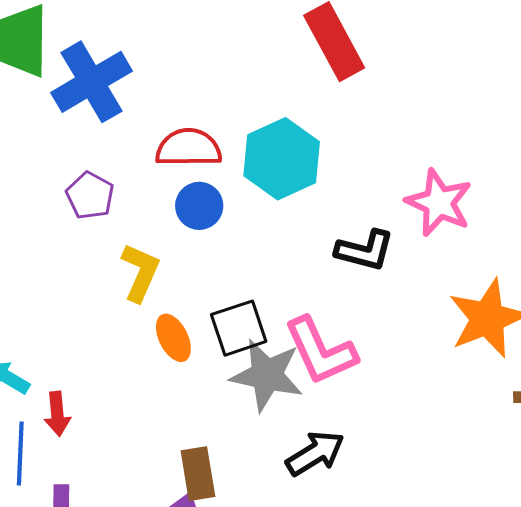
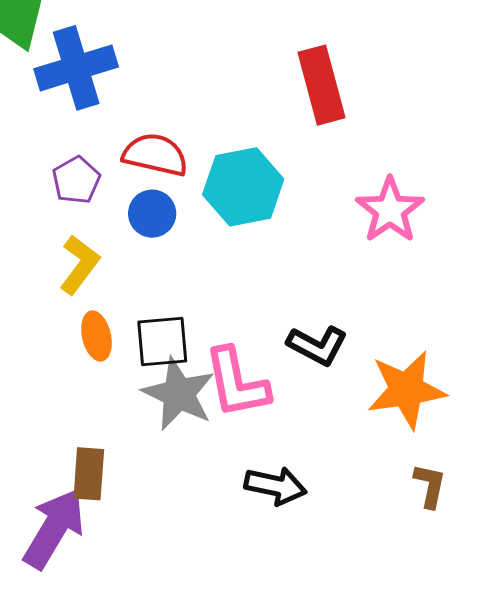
purple pentagon: (90, 196) -> (76, 180), moved
pink star: (439, 203) -> (390, 210), moved
black L-shape: (365, 250) -> (317, 345), moved
black arrow: (315, 453) -> (275, 486), moved, turned 30

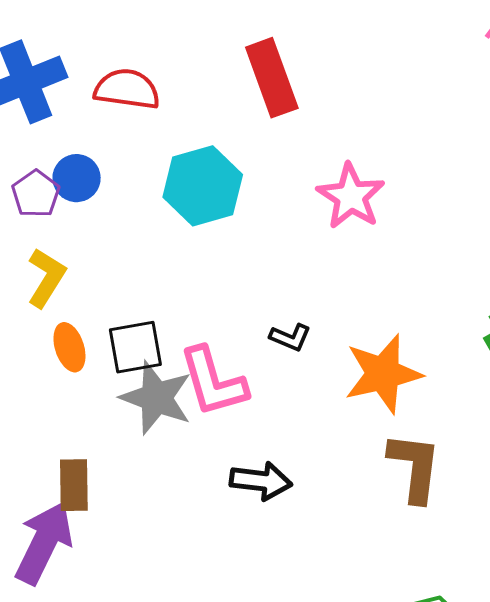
red semicircle: (155, 155) -> (127, 89), moved
blue circle: (152, 214) -> (77, 178), moved
black L-shape: (317, 345) -> (290, 337), size x0.7
brown L-shape: (430, 486) -> (415, 467), size x1.6

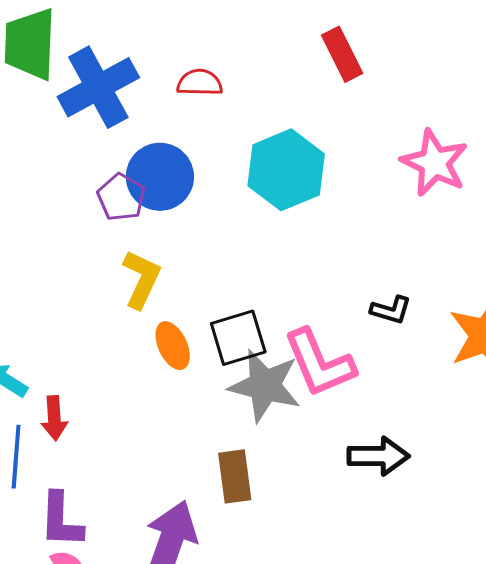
red rectangle: (272, 78) -> (342, 54), size x0.7
red semicircle: (127, 89) -> (200, 83), size x0.7
blue circle: (77, 178) -> (160, 177), size x1.4
brown rectangle: (74, 485) -> (235, 476), moved

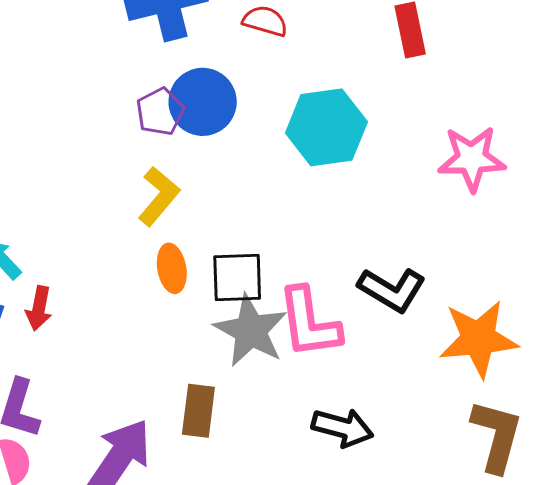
pink star: (435, 163) -> (472, 159), turned 30
black L-shape: (391, 310) -> (392, 290), size x1.6

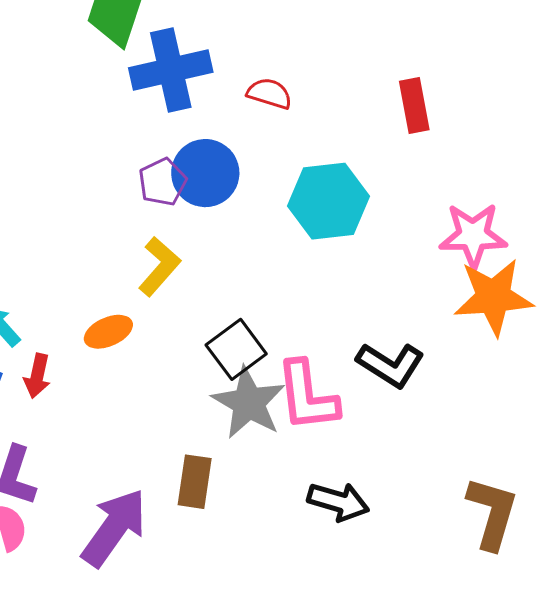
orange ellipse: (172, 268) -> (108, 332), moved, turned 75
black square: (237, 277) -> (236, 349), turned -36
orange star: (478, 339) -> (493, 297), moved

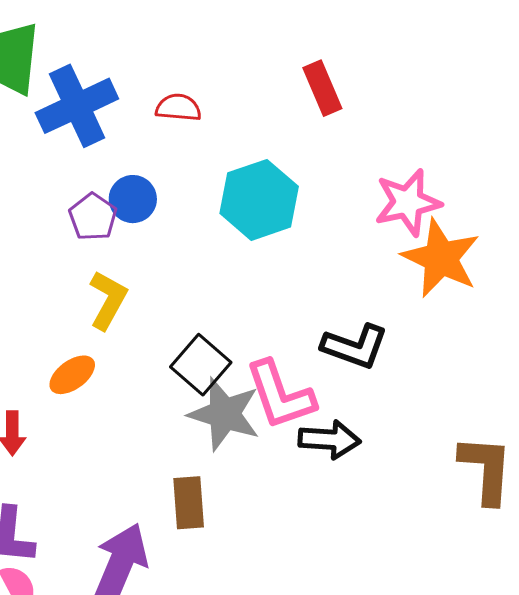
blue circle: (205, 173) -> (133, 199), size x0.7
orange star: (493, 297) -> (441, 258), turned -30
black arrow: (338, 502) -> (329, 440), moved

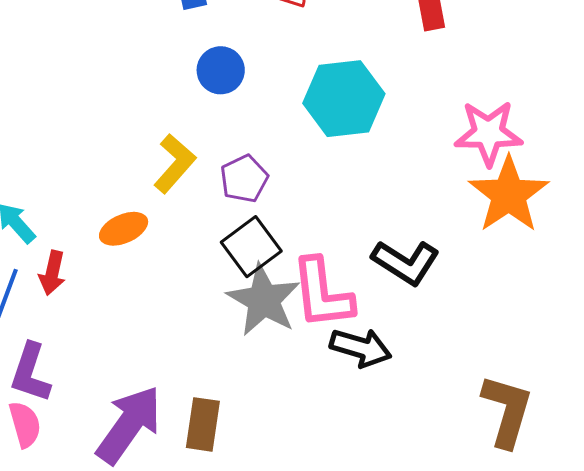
purple pentagon: (93, 217) -> (244, 179), moved
brown rectangle: (189, 503) -> (203, 424), moved

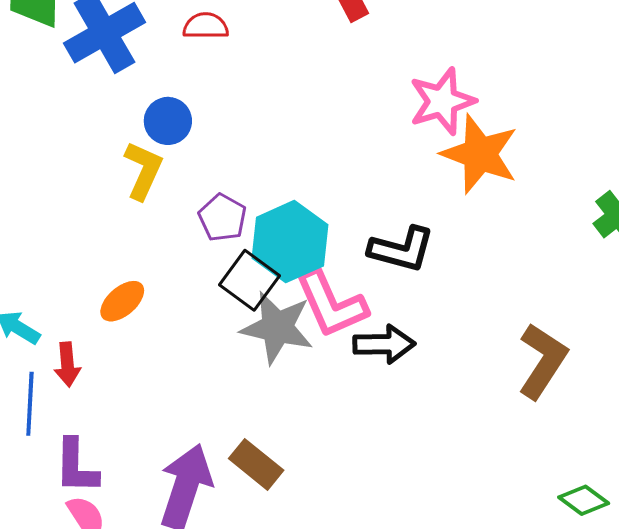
cyan hexagon: (344, 99) -> (290, 242), moved
yellow L-shape: (175, 164) -> (143, 170), moved
brown L-shape: (507, 411) -> (543, 361), turned 34
brown rectangle: (203, 424) -> (256, 464), turned -42

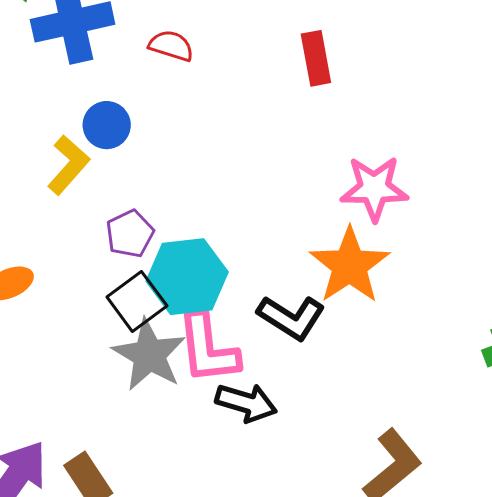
orange star: (480, 154) -> (350, 266), moved

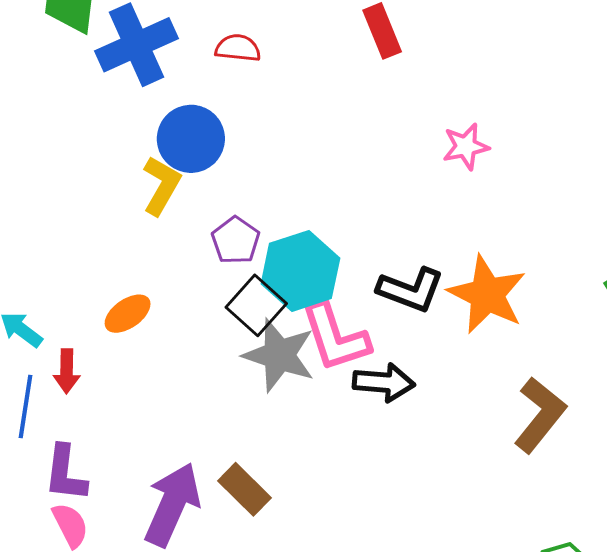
blue circle: (107, 125) -> (191, 139), size x1.4
pink star: (374, 188) -> (466, 146), size x0.7
orange star: (350, 266) -> (487, 295), moved

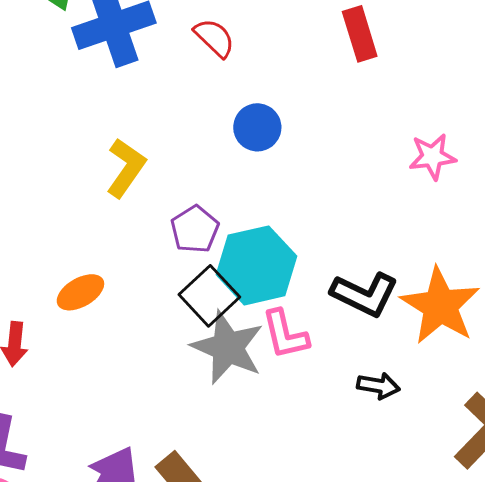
red semicircle: (238, 48) -> (214, 38), turned 33
blue circle: (191, 139) -> (257, 127), moved, size x0.7
pink L-shape: (335, 337) -> (285, 334), size x0.7
black arrow: (384, 382) -> (378, 386), moved, size x0.7

